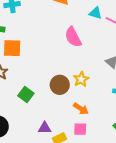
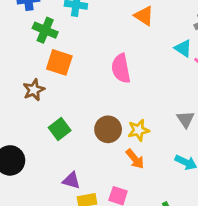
pink semicircle: (73, 37) -> (121, 68), moved
orange arrow: (81, 109) -> (135, 159), moved

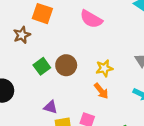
pink semicircle: (121, 68) -> (91, 19), turned -50
brown circle: (108, 129) -> (66, 65), moved

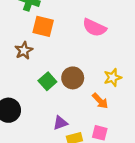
orange arrow: (101, 91) -> (100, 101), moved
purple triangle: (51, 107) -> (60, 123), turned -32

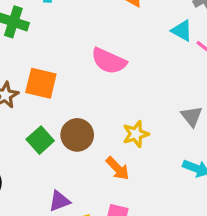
orange square: (43, 26) -> (41, 83), moved

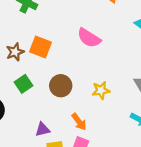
green square: (40, 140) -> (24, 84), moved
orange arrow: (118, 168) -> (79, 122), moved

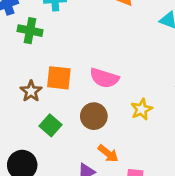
pink semicircle: (89, 38) -> (104, 78), moved
orange arrow: (79, 122) -> (108, 154), moved

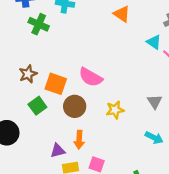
orange square: (59, 78) -> (56, 84), moved
orange arrow: (108, 154) -> (79, 140), turned 42

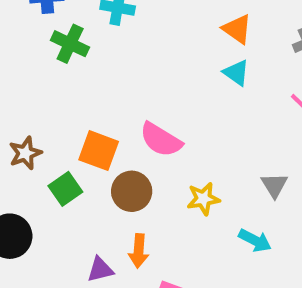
orange triangle: (122, 14) -> (237, 29), moved
cyan triangle: (154, 42) -> (236, 73), moved
brown star: (28, 74) -> (25, 153), moved
cyan arrow: (154, 138) -> (255, 240), moved

